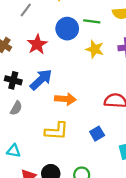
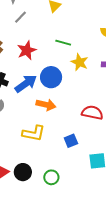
green line: (92, 21) -> (63, 43), moved
blue circle: (67, 29) -> (51, 77), moved

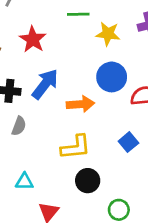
blue circle: (51, 77) -> (112, 77), moved
black circle: (23, 172) -> (88, 181), moved
green circle: (51, 177) -> (119, 210), moved

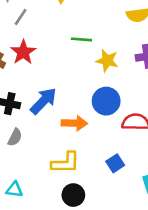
red star: (33, 39) -> (23, 52), moved

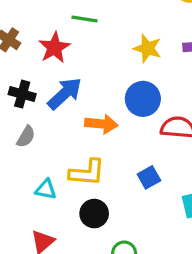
green line: (81, 39) -> (85, 19), moved
red star: (23, 52) -> (54, 48), moved
cyan triangle: (14, 190) -> (46, 189), moved

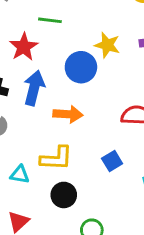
blue arrow: (65, 94) -> (34, 88), turned -32
blue circle: (143, 99) -> (81, 67), moved

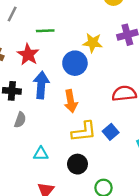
orange arrow: (68, 114) -> (71, 101), turned 85
yellow L-shape: (56, 158) -> (84, 132), moved

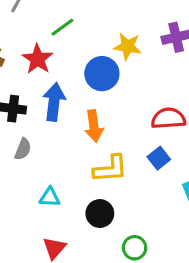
green line: (45, 31) -> (62, 27), turned -36
blue square: (111, 132) -> (159, 158), moved

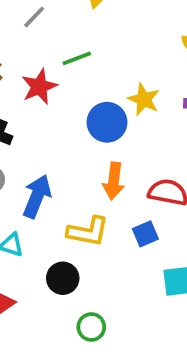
blue arrow: (54, 102) -> (37, 196), moved
orange arrow: (94, 126) -> (114, 181), moved

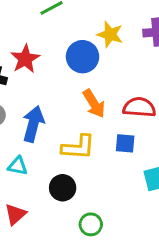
red star: (39, 87) -> (25, 59), moved
orange arrow: (114, 181) -> (94, 104), turned -32
blue square: (145, 234) -> (125, 143), turned 35

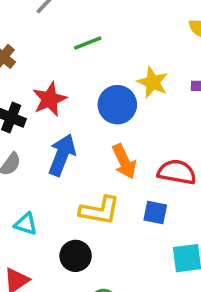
blue arrow: (33, 124) -> (62, 155), moved

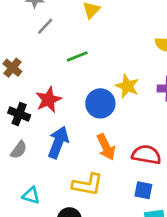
blue square: (155, 212) -> (143, 190), moved

